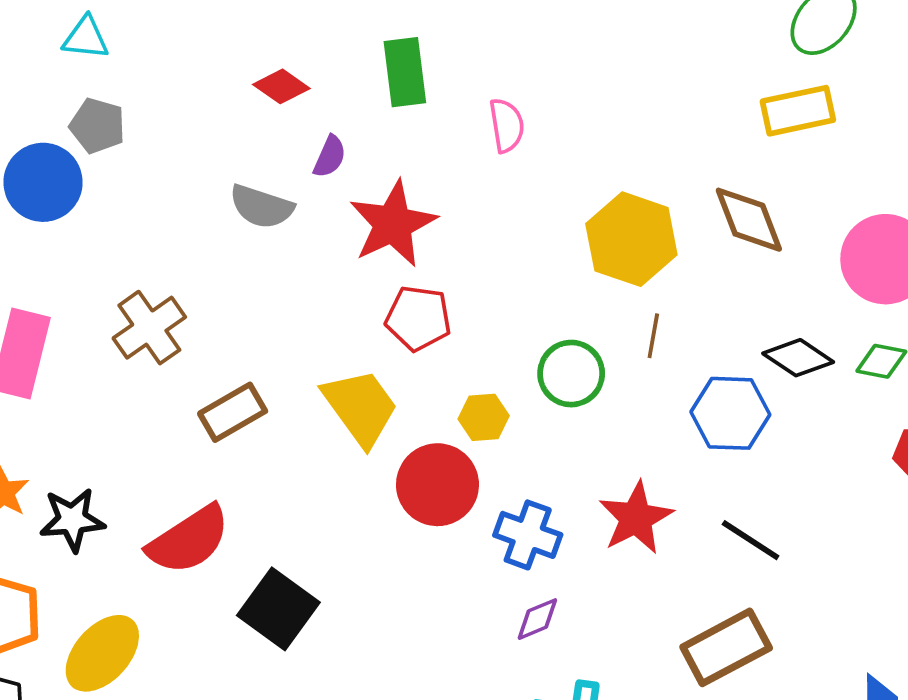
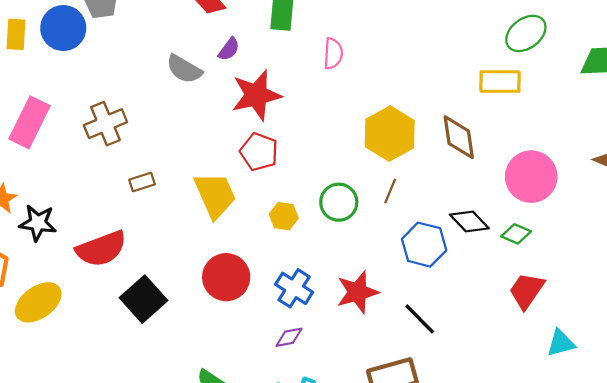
brown rectangle: (233, 412) -> (142, 182), size x0.7
red circle: (437, 485) -> (226, 277), moved

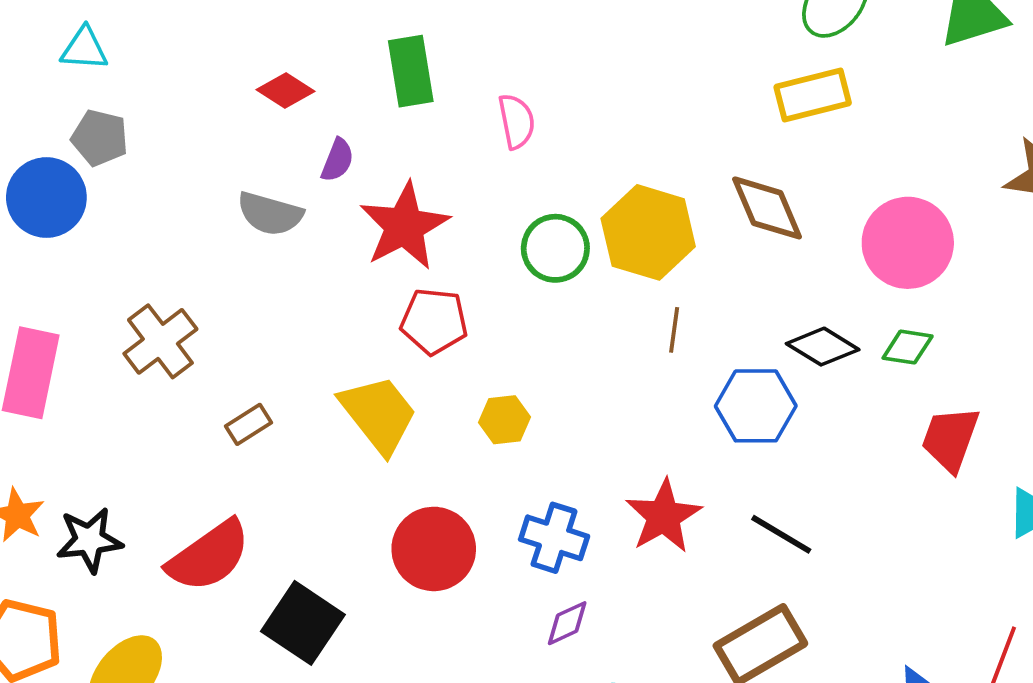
green circle: (339, 202) -> (555, 248), moved

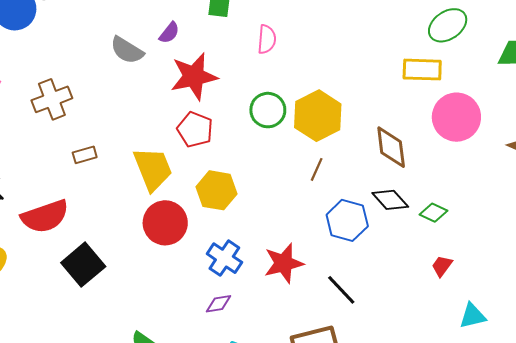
brown diamond: (767, 208) -> (391, 147), moved
pink circle: (908, 243) -> (456, 117), moved
yellow hexagon: (505, 420) -> (217, 190), size x1.5
red trapezoid: (950, 439) -> (442, 266), size x0.6
red circle: (434, 549) -> (165, 223), moved

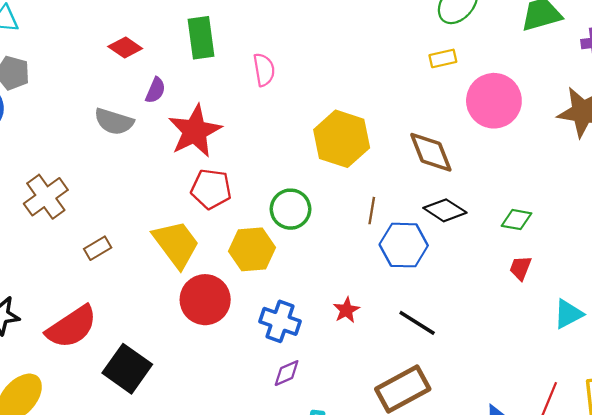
yellow rectangle: (422, 70) -> (443, 58), size x0.6
green circle: (268, 110) -> (291, 209), moved
brown line: (317, 169) -> (372, 211), moved
green diamond: (434, 213) -> (516, 220), moved
red star: (284, 263) -> (346, 310), size x0.6

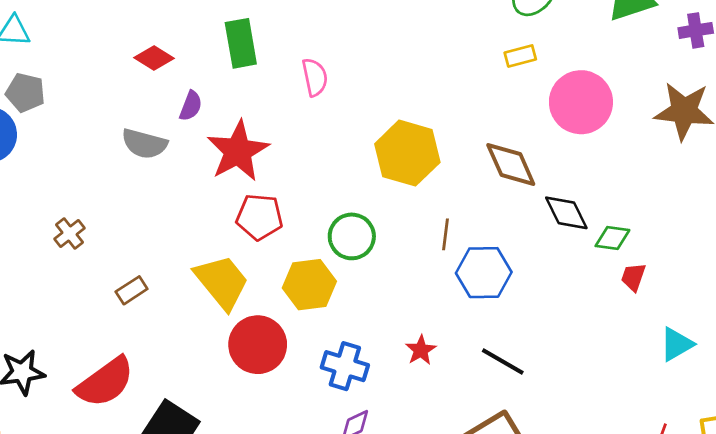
brown cross: (46, 197) -> (69, 234), size x0.6
black diamond: (445, 210) -> (566, 213), moved, turned 33
red trapezoid: (520, 268) -> (633, 277), moved

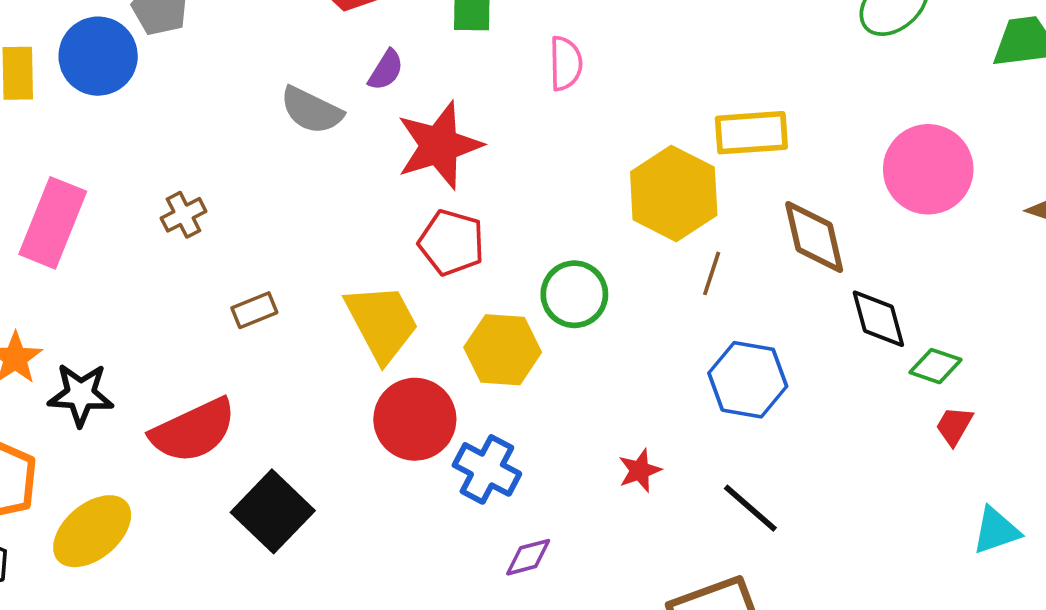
yellow rectangle: (520, 56) -> (751, 133), moved, size x1.6
brown line: (445, 234) -> (712, 273), moved
blue cross: (345, 366) -> (487, 469), moved

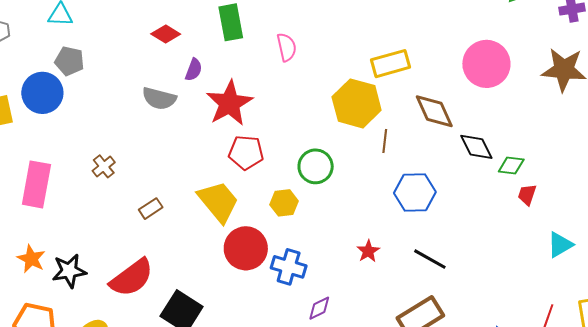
yellow hexagon: (503, 350) -> (284, 203), size x0.7

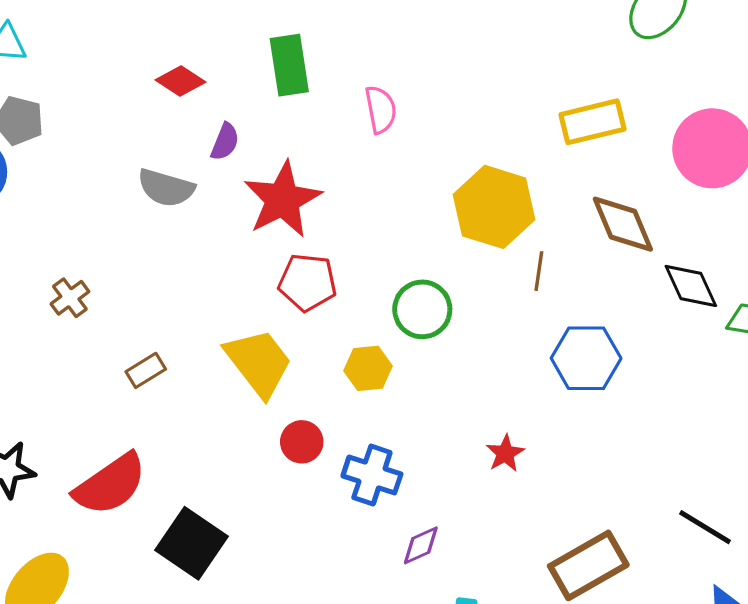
yellow rectangle: (391, 64) -> (593, 122), moved
red circle: (246, 248) -> (302, 442), size x0.6
black line: (430, 259) -> (705, 527), moved

